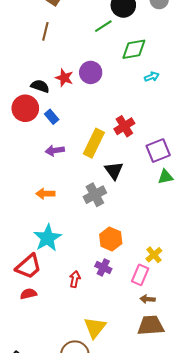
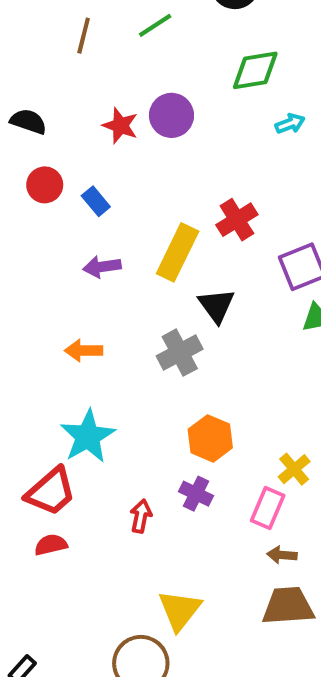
green line: (103, 26) -> (155, 25), moved
black semicircle: (40, 86) -> (28, 122), moved
red circle: (25, 108) -> (45, 185), size x0.7

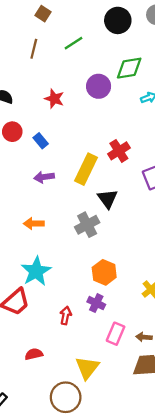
purple circle: (171, 115) -> (99, 86), moved
pink rectangle: (268, 508) -> (116, 334), moved
red semicircle: (51, 545) -> (34, 354), moved

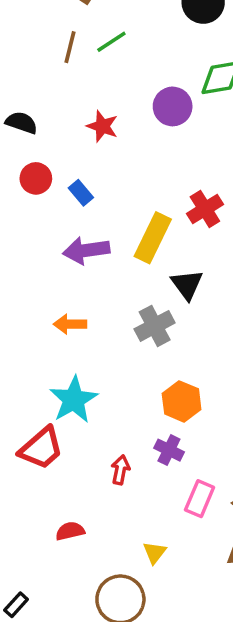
green line: (74, 43) -> (111, 42), moved
purple arrow: (44, 177) -> (86, 250), size x1.4
yellow triangle: (87, 368) -> (155, 553), size x0.6

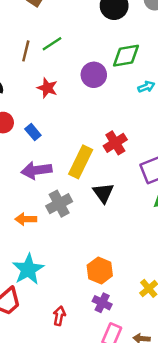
green line: (111, 42) -> (52, 44), moved
brown line: (70, 47) -> (26, 51), moved
gray cross: (155, 326) -> (59, 204), moved
purple cross: (169, 450) -> (102, 303), moved

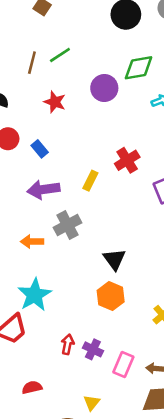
yellow rectangle: (81, 162) -> (90, 181), size x0.6
black triangle: (103, 193) -> (114, 259), moved
purple cross: (102, 303) -> (93, 349), moved

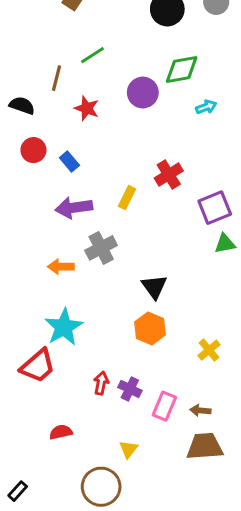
brown line: (32, 63) -> (56, 78), moved

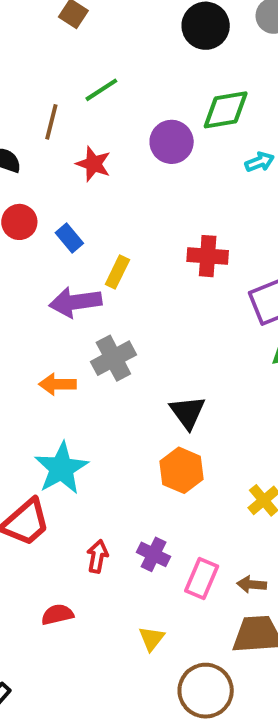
red cross: (169, 175) -> (208, 256), turned 36
yellow rectangle: (127, 198) -> (117, 272), moved
red arrow: (101, 383) -> (97, 556), moved
brown circle: (101, 487) -> (206, 691), moved

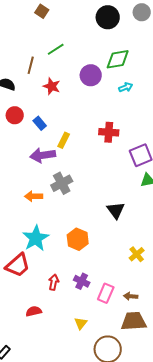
cyan arrow: (260, 162) -> (126, 87), moved
black triangle: (188, 412) -> (116, 210), moved
orange hexagon: (182, 470) -> (78, 239), moved

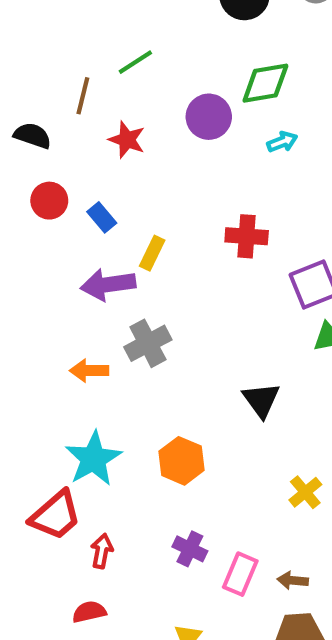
red arrow: (54, 282) -> (102, 551), moved

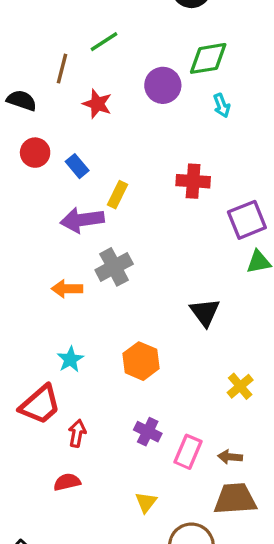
cyan arrow: (282, 142) -> (222, 106), turned 90
cyan star: (93, 459) -> (70, 359), size x0.6

